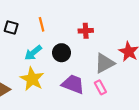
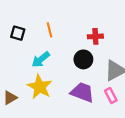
black circle: (61, 53) -> (83, 59), moved

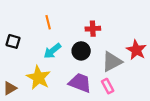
black square: (18, 33) -> (13, 41), moved
cyan arrow: (41, 59) -> (52, 51), moved

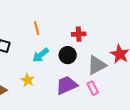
yellow star: (39, 78) -> (28, 80), size x0.6
purple trapezoid: (80, 83) -> (67, 85), turned -45

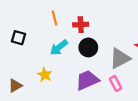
red cross: (79, 34) -> (81, 25), moved

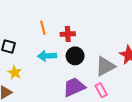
cyan arrow: (59, 47) -> (47, 56), turned 36
yellow star: (45, 75) -> (15, 73), moved

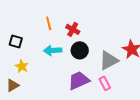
red cross: (68, 34) -> (73, 29), turned 32

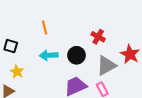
red cross: (73, 29) -> (98, 37), moved

